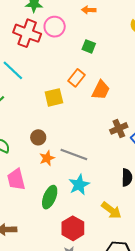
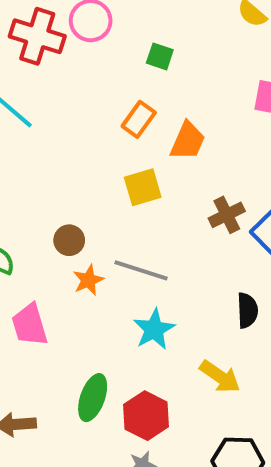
yellow square: (54, 97) -> (143, 187), moved
green ellipse: (50, 197) -> (93, 398), moved

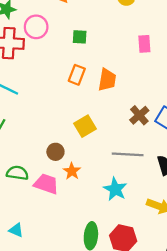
yellow square: (143, 187) -> (85, 126), moved
gray line: (141, 270) -> (128, 154), moved
pink trapezoid: (30, 325) -> (46, 184), moved, turned 140

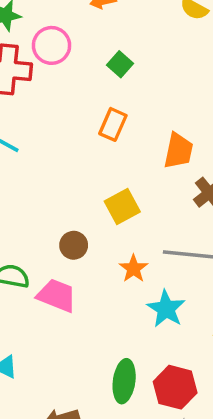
green square: (80, 37) -> (120, 64), turned 35
orange trapezoid: (107, 80) -> (178, 151), moved
orange star: (72, 171) -> (133, 269), moved

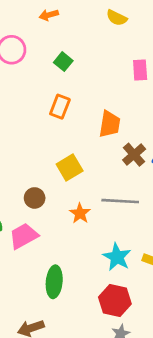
pink trapezoid: (57, 295) -> (24, 236), turned -48
cyan star: (166, 309) -> (117, 257), moved
green ellipse: (124, 381) -> (54, 282), moved

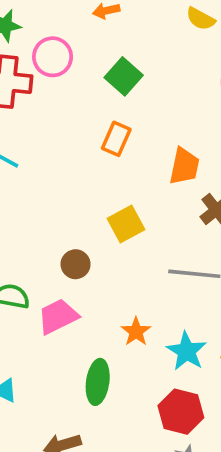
green square: (63, 62) -> (124, 76), size x1.4
orange star: (80, 213) -> (136, 332), moved

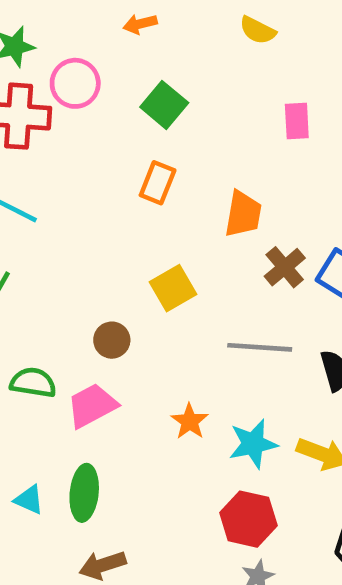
cyan star: (186, 351) -> (253, 444), turned 30
green ellipse: (98, 382) -> (84, 493), moved

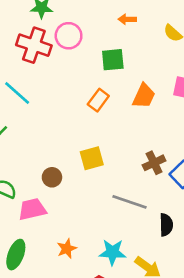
orange arrow: (140, 24) -> (127, 19), moved
green square: (164, 105) -> (113, 60), turned 30
orange trapezoid: (243, 214) -> (144, 96), moved
orange star: (190, 421) -> (67, 249), moved

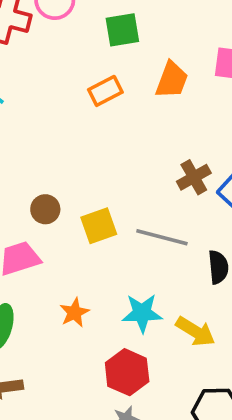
orange rectangle: (98, 100) -> (105, 91), turned 30
yellow square: (92, 158) -> (99, 226), moved

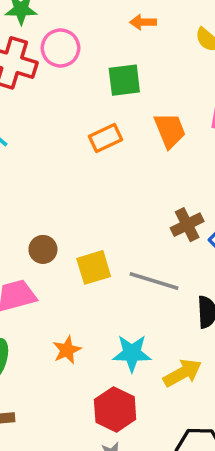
orange trapezoid: (172, 80) -> (170, 130), turned -45
yellow arrow: (195, 331) -> (182, 373), turned -63

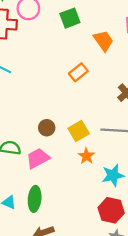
orange rectangle: (105, 138) -> (78, 72), moved
orange star: (67, 350) -> (86, 156), moved

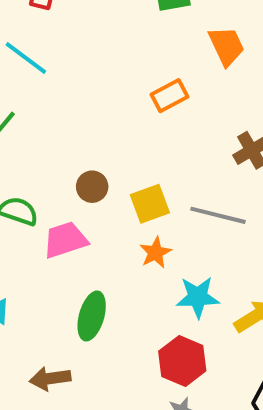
green ellipse: (35, 199) -> (92, 316), moved

